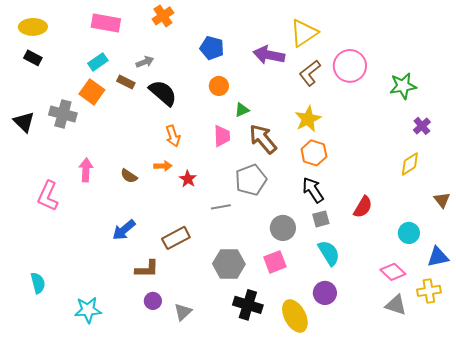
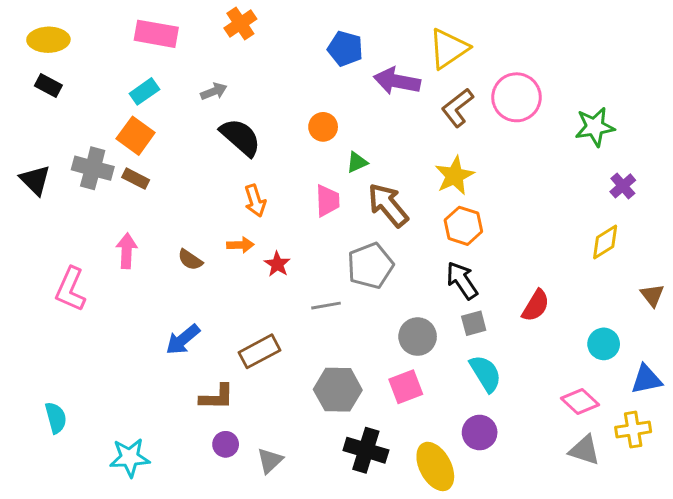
blue pentagon: (212, 48) -> (345, 49), moved
brown rectangle: (126, 82) -> (136, 179), moved

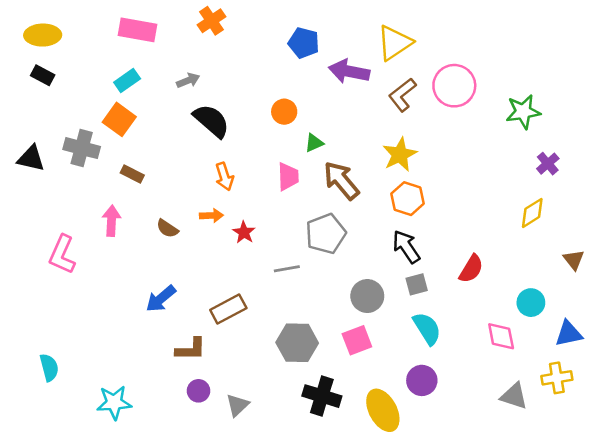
brown rectangle: (136, 179) -> (132, 174), moved
black triangle: (35, 180) -> (31, 158), turned -32
pink diamond: (580, 402) -> (501, 336), moved, turned 36

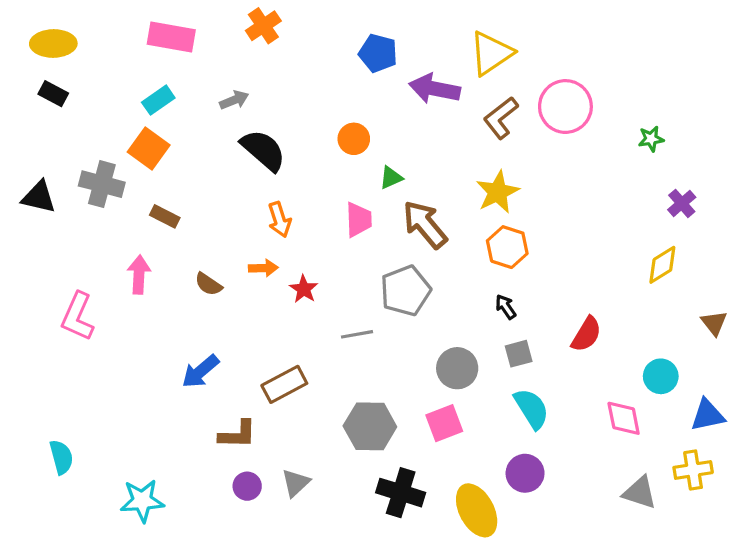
green star: (523, 112) -> (651, 139), size x0.6
black arrow: (406, 247) -> (506, 307), size x0.6
gray triangle: (237, 405) -> (296, 483), moved

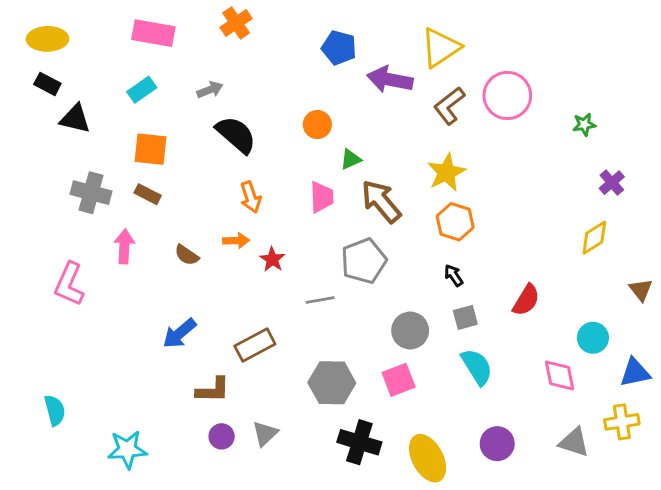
orange square: (149, 149) -> (150, 149), moved, turned -30
gray cross: (102, 184) -> (91, 193), moved
black triangle: (39, 197) -> (75, 119), moved
purple circle: (525, 473) -> (497, 444), moved

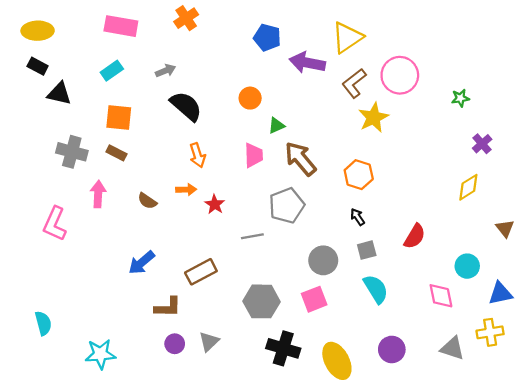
yellow star: (446, 172) -> (374, 118), moved

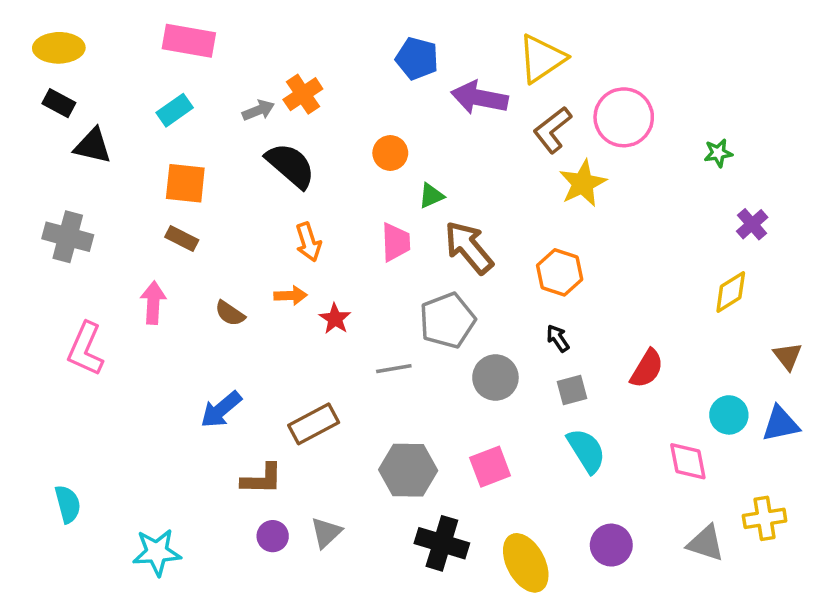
orange cross: (186, 18) -> (303, 94), moved
gray cross: (72, 152) -> (68, 237), moved
gray circle: (323, 260) -> (495, 378), moved
blue triangle: (500, 293) -> (781, 424), moved

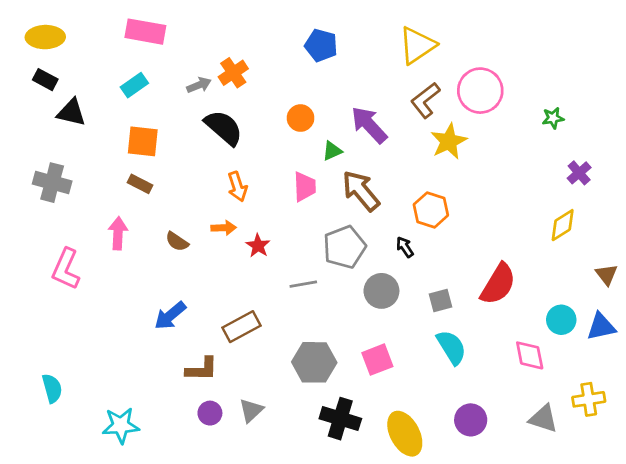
purple arrow: (479, 98) -> (369, 125), moved, turned 36
black arrow: (558, 338) -> (405, 247), moved
red semicircle: (647, 369) -> (498, 284), size x1.4

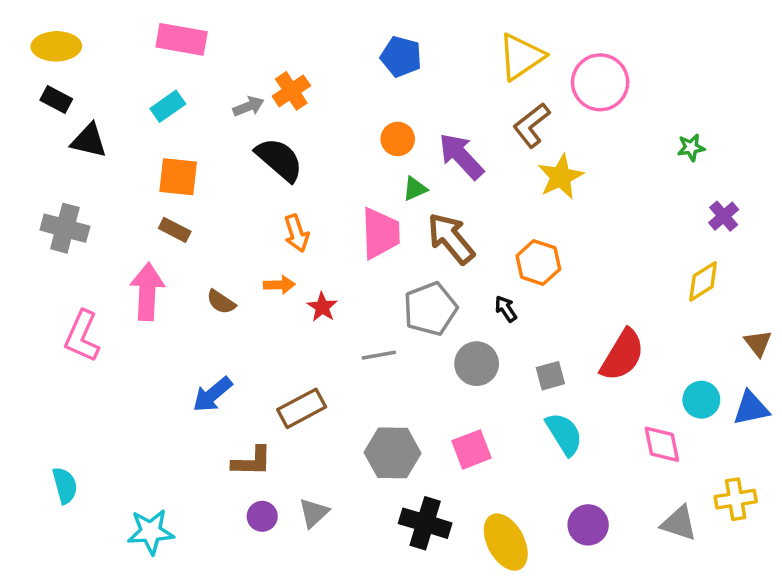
pink circle: (480, 91) -> (600, 82), moved
orange circle: (301, 118) -> (398, 139), moved
pink trapezoid: (305, 187) -> (381, 233), size x1.4
pink arrow: (118, 233) -> (147, 292), size x1.4

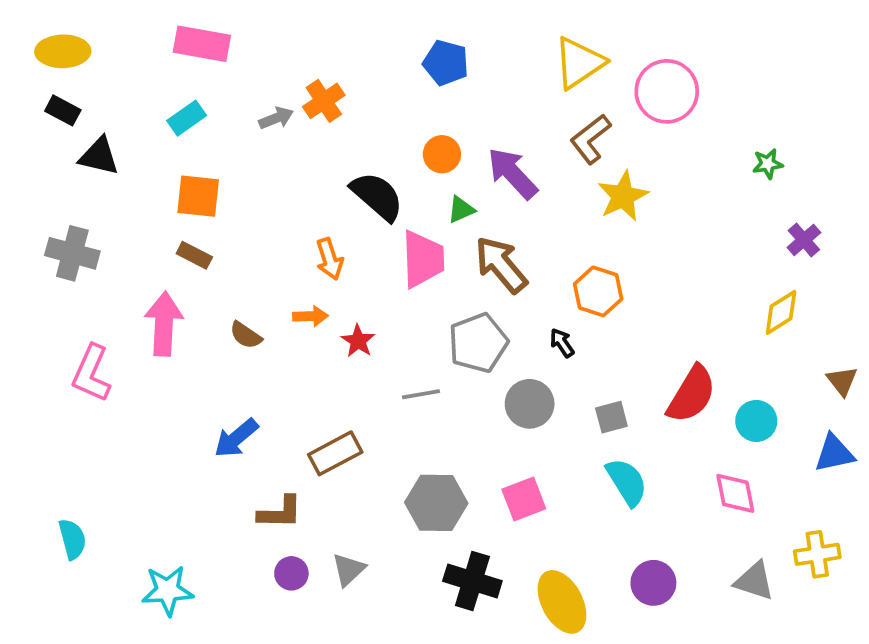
black semicircle: (279, 160) -> (377, 196), moved
cyan circle: (701, 400) -> (756, 421), moved

